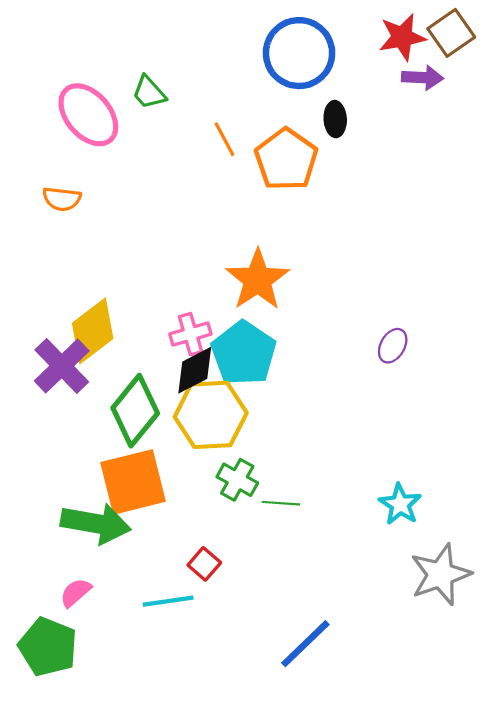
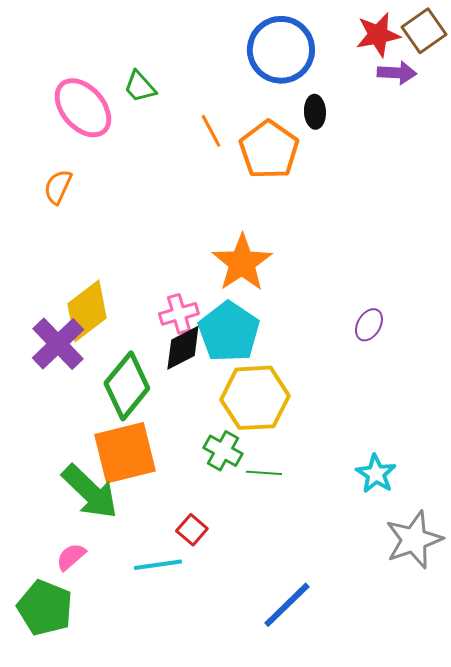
orange semicircle: (62, 199) -> (58, 187), turned 108
yellow hexagon: (211, 415) -> (255, 398), moved
green arrow: (96, 523) -> (90, 492), turned 34

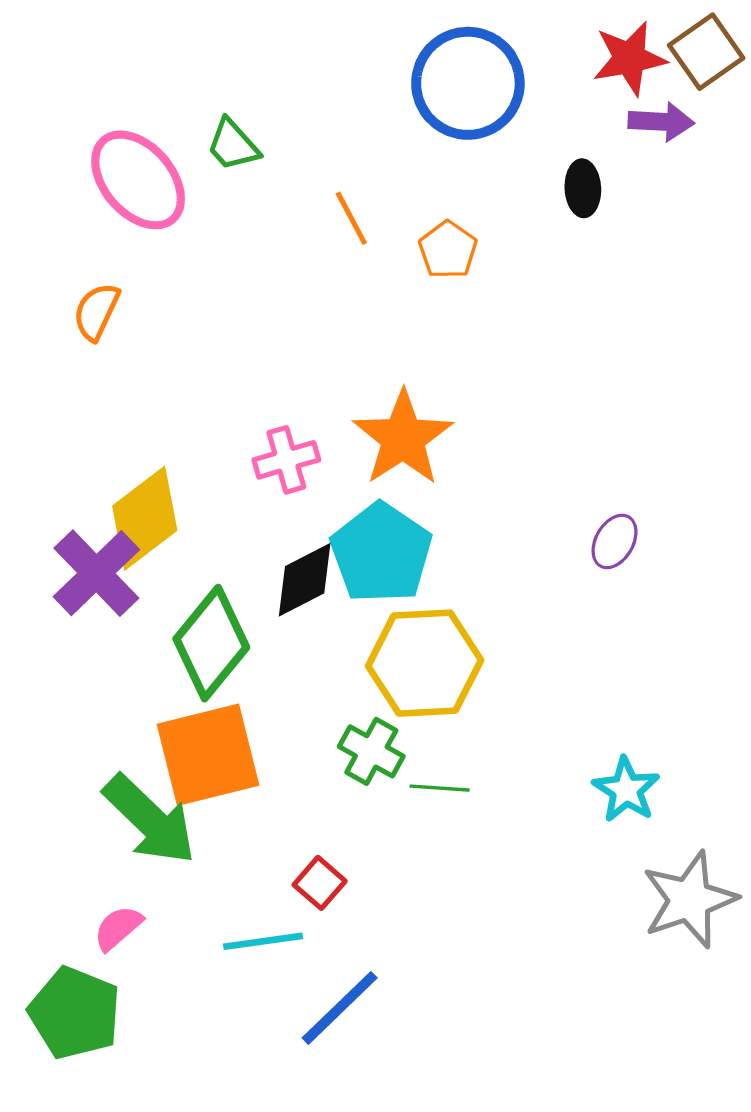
black ellipse: (315, 112) -> (583, 188), moved
orange pentagon: (269, 150) -> (448, 250), size x0.6
pink cross: (179, 314) -> (286, 460), moved
blue line: (287, 605) -> (340, 1008), moved

